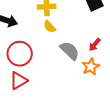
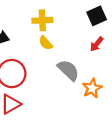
red arrow: (95, 45) -> (97, 44), moved

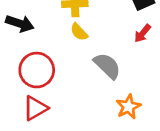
orange star: (92, 88) -> (128, 107), moved

